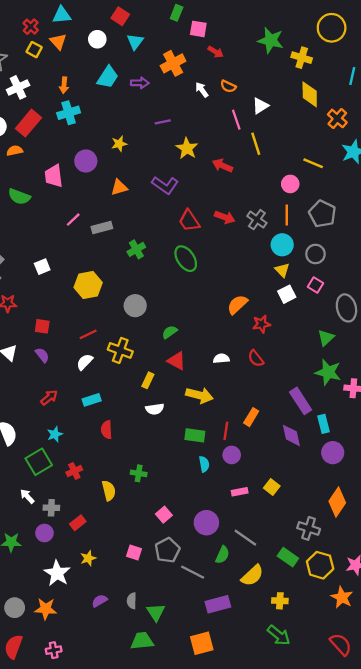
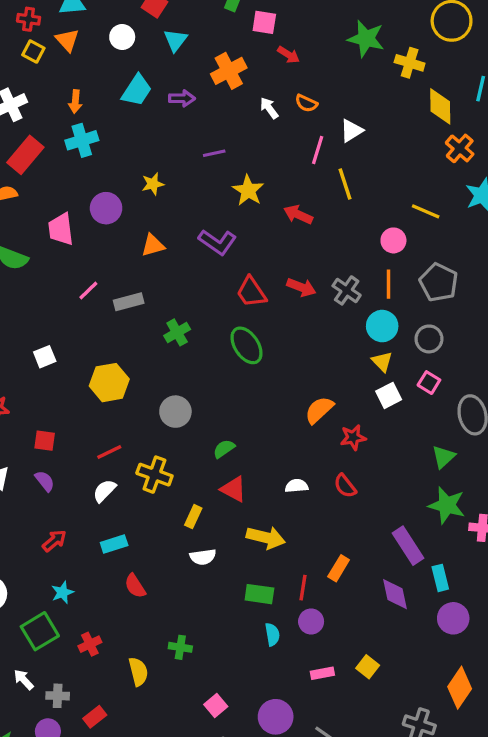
red cross: (31, 27) -> (29, 19), turned -35
yellow diamond: (310, 94) -> (440, 106), moved
pink line: (236, 120) -> (318, 150), turned 36
red semicircle: (106, 430) -> (135, 586), turned -30

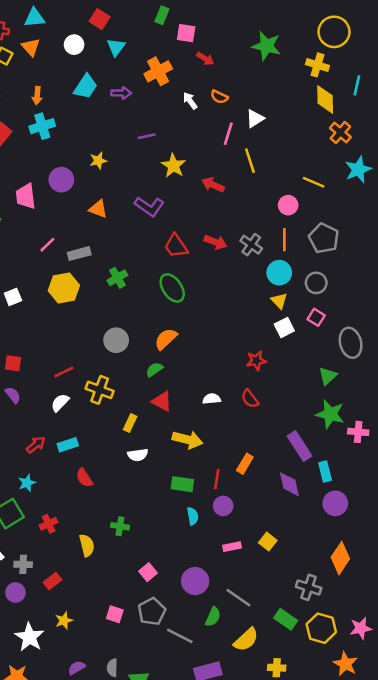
yellow cross: (410, 63) -> (317, 65), moved
orange triangle: (153, 245) -> (98, 209), turned 36
yellow hexagon: (109, 383) -> (64, 288), moved
orange semicircle: (319, 410) -> (166, 339), moved
red arrow: (54, 541) -> (36, 445), moved

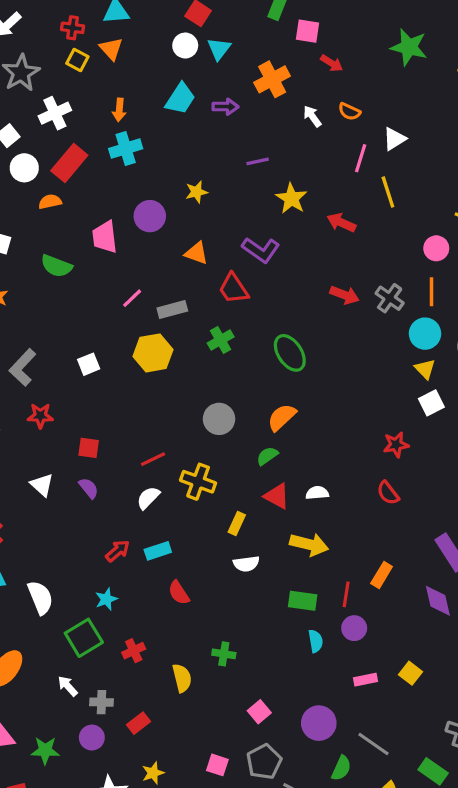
white circle: (74, 45) -> (185, 46), moved
red trapezoid: (176, 246) -> (233, 289), moved
white semicircle: (212, 399) -> (317, 493), moved

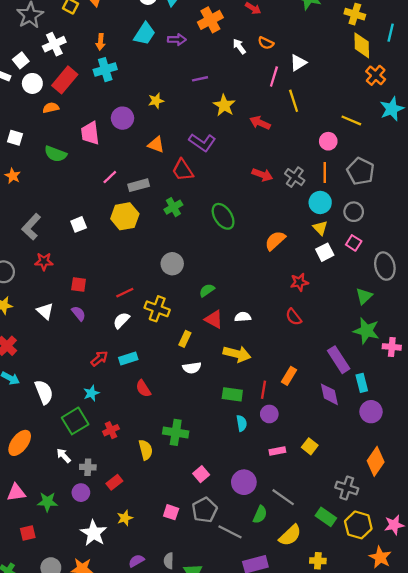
orange semicircle: (282, 417) -> (275, 241), moved
green cross: (224, 654) -> (176, 432), size x1.5

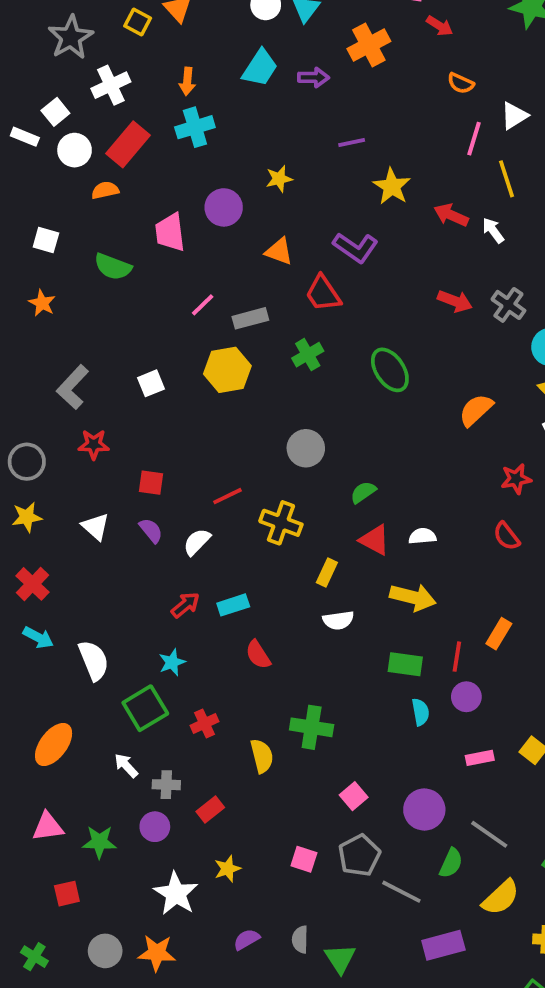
white arrow: (239, 46) -> (493, 230), moved
white semicircle: (121, 320) -> (197, 542), moved

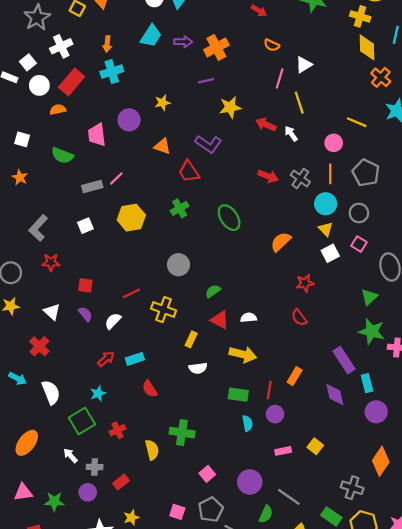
orange cross: (369, 45) -> (216, 47), moved
yellow star: (392, 186) -> (230, 107), turned 30
gray rectangle: (250, 318) -> (92, 187), moved
red cross: (32, 584) -> (39, 346), moved

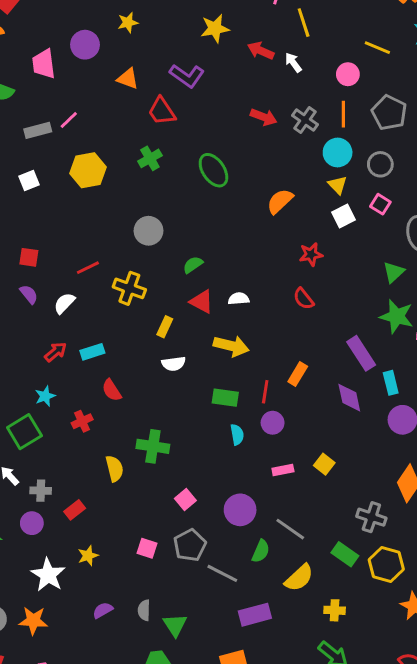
red cross: (118, 430) -> (82, 421), moved

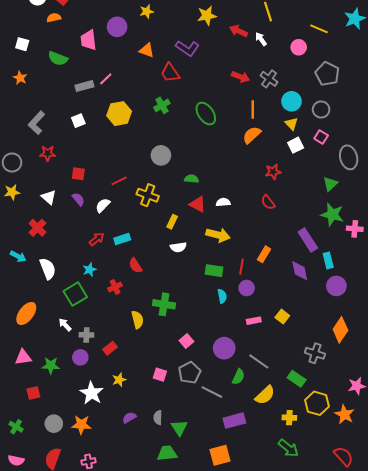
orange line: (343, 114) -> (253, 109), moved
green semicircle: (193, 265) -> (192, 179), turned 40
yellow hexagon: (386, 564) -> (317, 403), moved

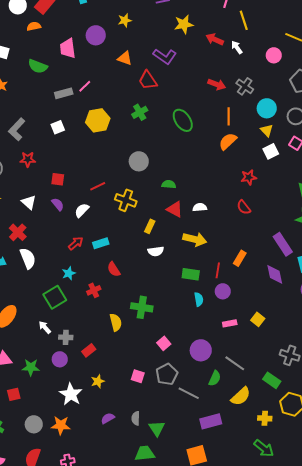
white semicircle: (48, 269) -> (28, 258), moved

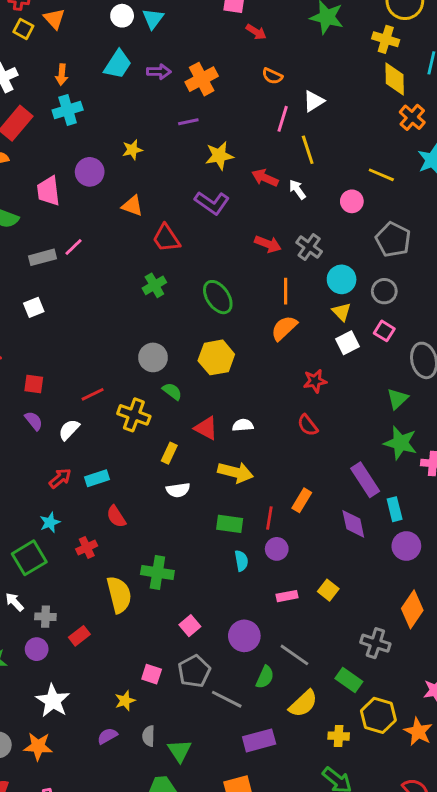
purple L-shape: (165, 56) -> (212, 203), moved
yellow hexagon: (98, 120) -> (216, 357), moved
green semicircle: (169, 184) -> (172, 391), moved, turned 32
yellow semicircle: (116, 322) -> (119, 595), size x1.4
yellow star: (98, 381) -> (125, 701), moved

